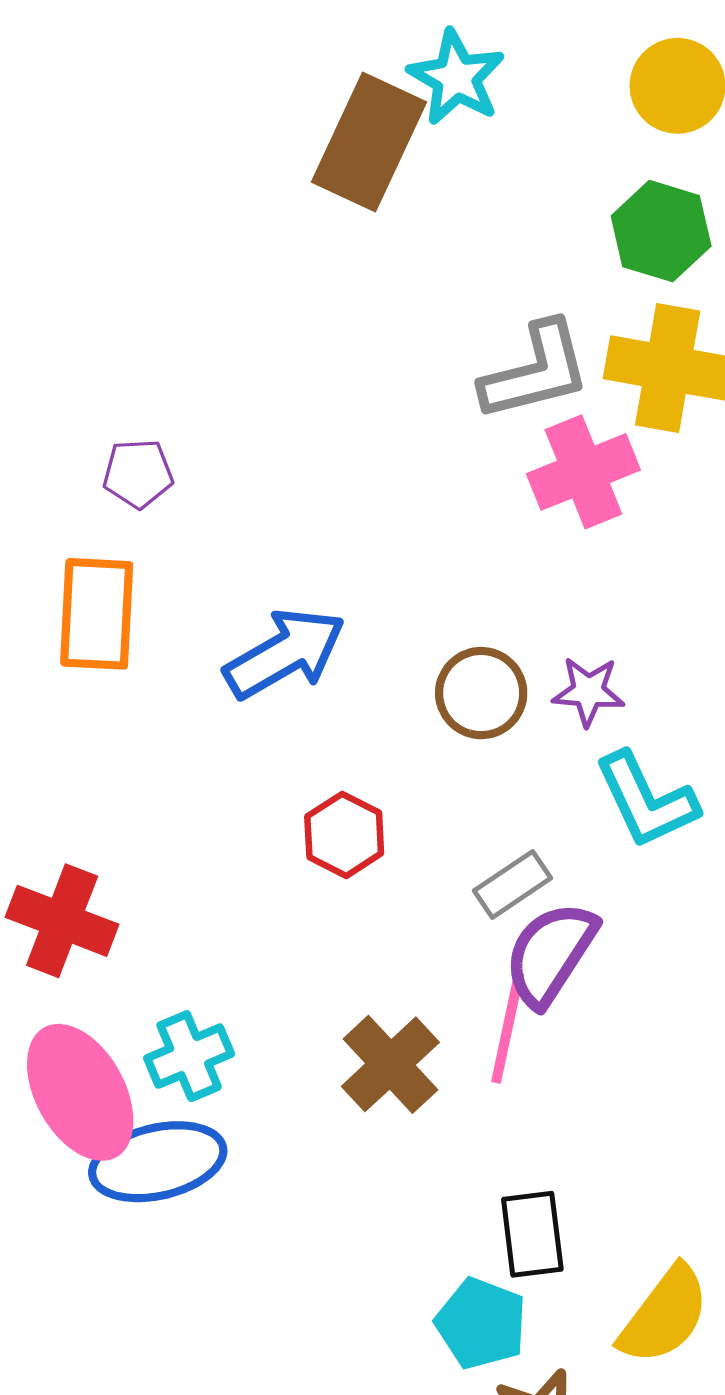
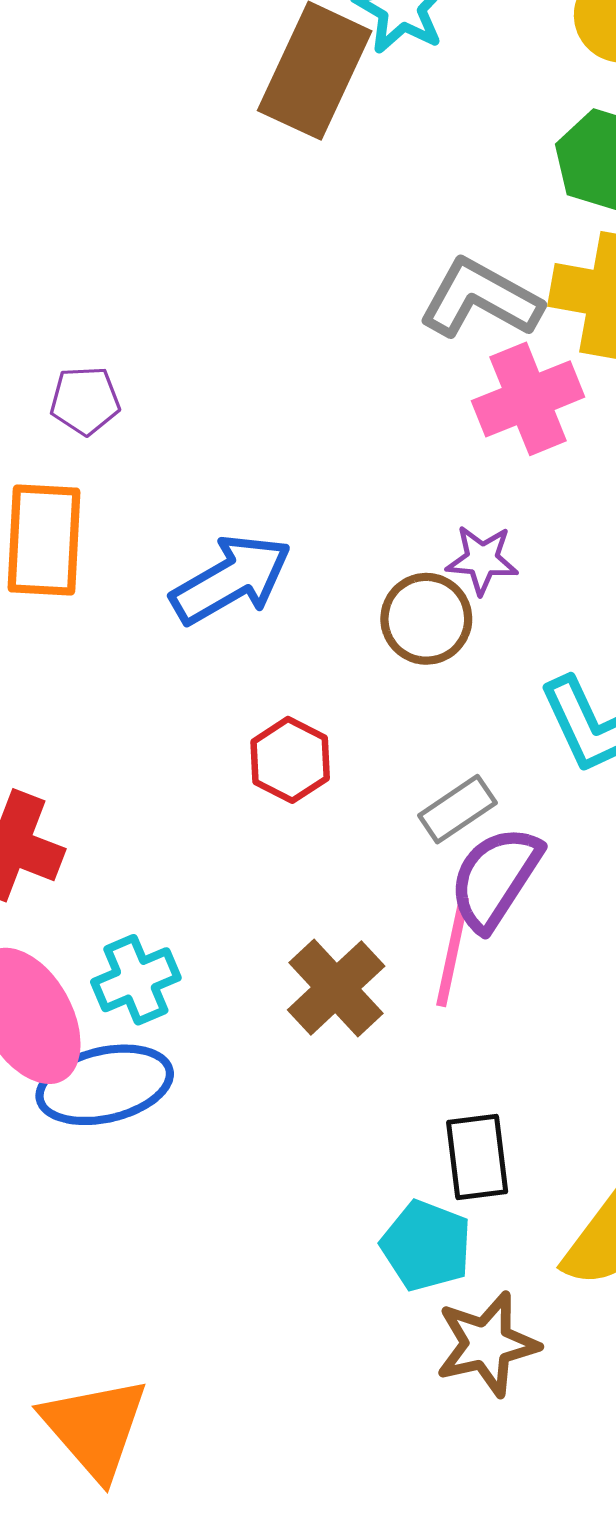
gray L-shape: (536, 371) -> (480, 299), turned -137
purple star: (588, 691) -> (482, 560), moved

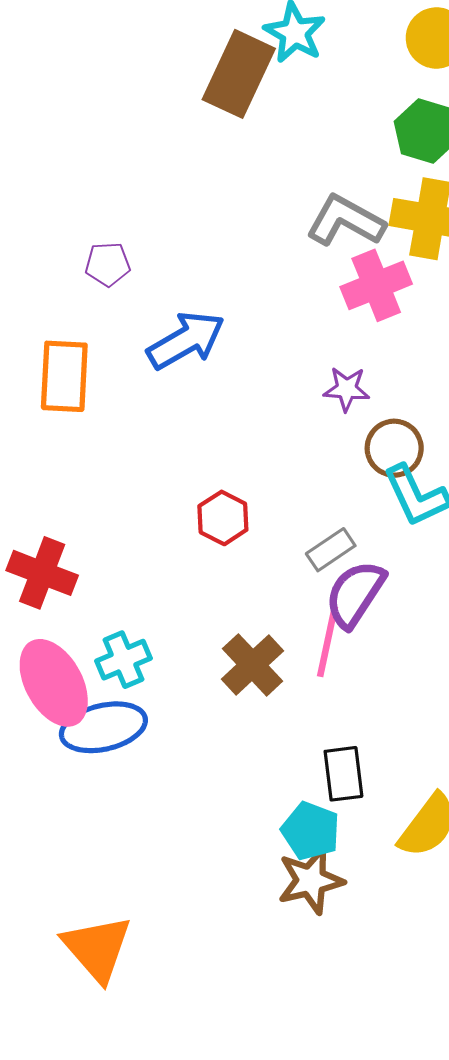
purple pentagon: (85, 401) -> (108, 264), moved
blue arrow: (231, 579) -> (186, 340), moved
brown circle: (426, 619) -> (394, 448), moved
brown star: (487, 1344) -> (311, 881), moved

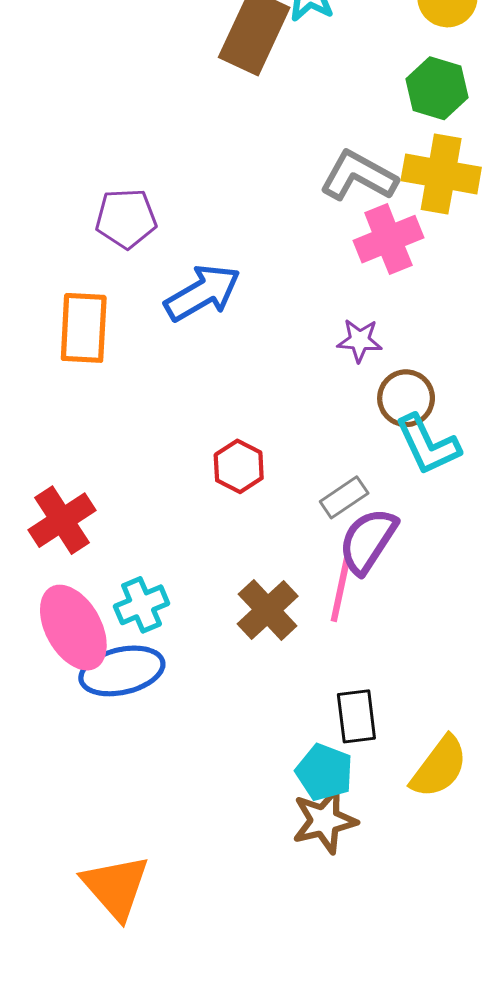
purple pentagon: (108, 264) -> (126, 218), size x1.4
red cross: (42, 573) -> (62, 520), turned 36

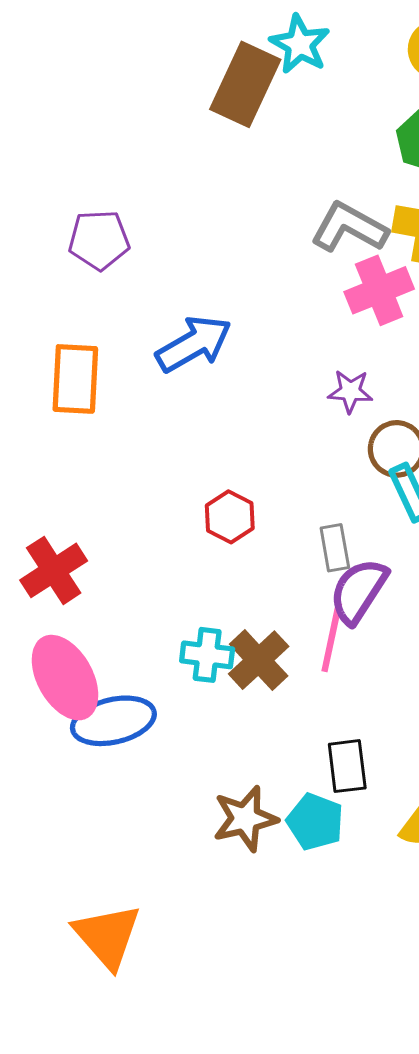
purple pentagon: (126, 218) -> (99, 240), moved
gray rectangle: (344, 497) -> (335, 548), turned -66
cyan cross: (142, 605) -> (207, 655), moved, turned 30
brown star: (324, 821) -> (245, 819), moved

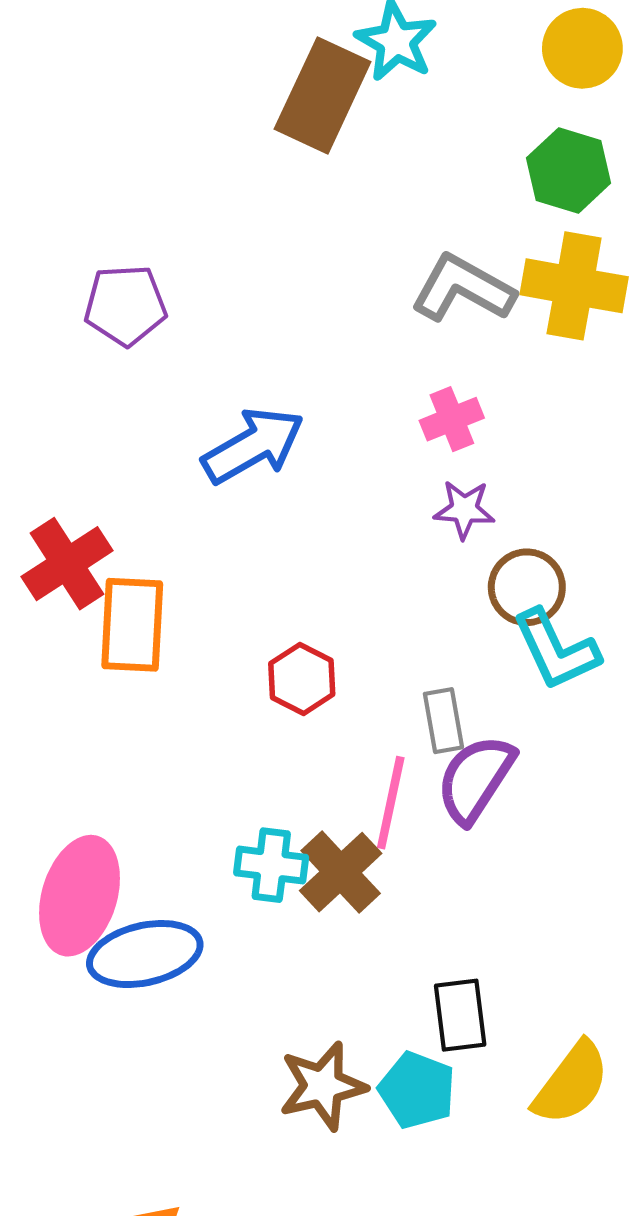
pink cross: (379, 290) -> (452, 419), moved, size x0.7
orange rectangle: (75, 379) -> (132, 625), moved
red cross: (54, 570) -> (67, 564), moved
pink line: (332, 637) -> (391, 803), moved
pink ellipse: (65, 678) -> (80, 896), turned 46

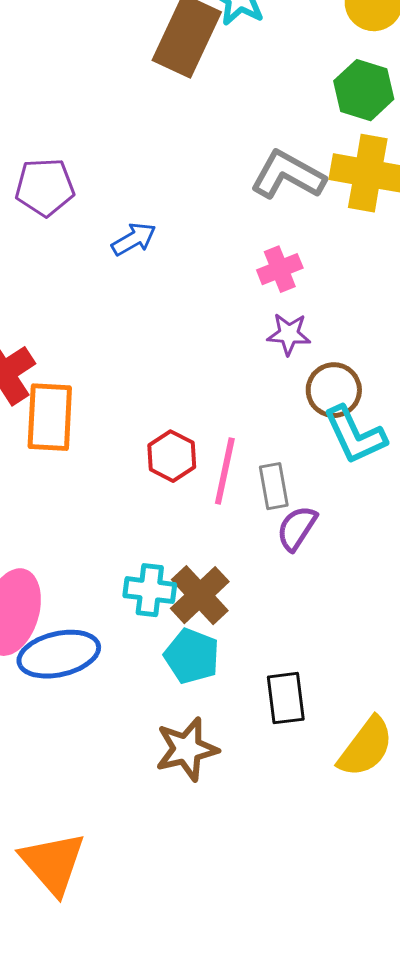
blue arrow: (253, 446) -> (134, 239), moved, size x0.6
purple semicircle: (475, 779) -> (297, 528), size x0.7
pink line: (391, 803) -> (225, 471), moved
cyan pentagon: (417, 1090) -> (192, 656), moved

